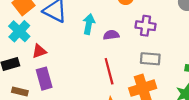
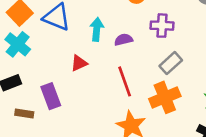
red triangle: (39, 51) -> (79, 63), moved
gray rectangle: (150, 59) -> (171, 63), turned -42

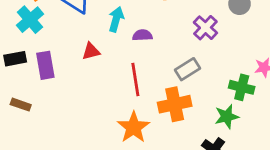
purple cross: (162, 26) -> (205, 28), moved, turned 30
purple rectangle: (51, 96) -> (45, 65), moved
brown rectangle: (24, 113) -> (21, 105), moved

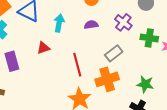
purple semicircle: (142, 35) -> (91, 25), moved
green cross: (242, 87) -> (149, 38), moved
green star: (227, 116) -> (145, 84), turned 30

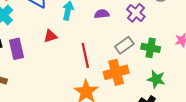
green cross: (149, 38) -> (151, 48), moved

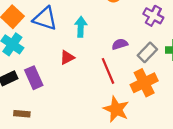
purple semicircle: (102, 14) -> (120, 44), moved

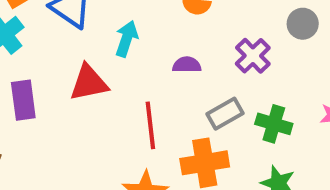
purple semicircle: (120, 44) -> (187, 65), moved
red triangle: (67, 57) -> (89, 83), size x1.5

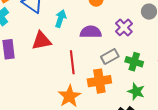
purple semicircle: (187, 65) -> (91, 32), size x1.5

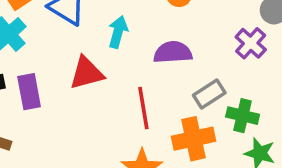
purple cross: (124, 27) -> (251, 43), moved
green cross: (134, 62) -> (243, 116), moved

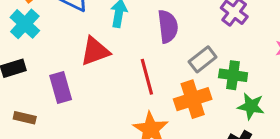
purple semicircle: (173, 52) -> (168, 26), turned 92
purple rectangle: (29, 92) -> (61, 88), moved

